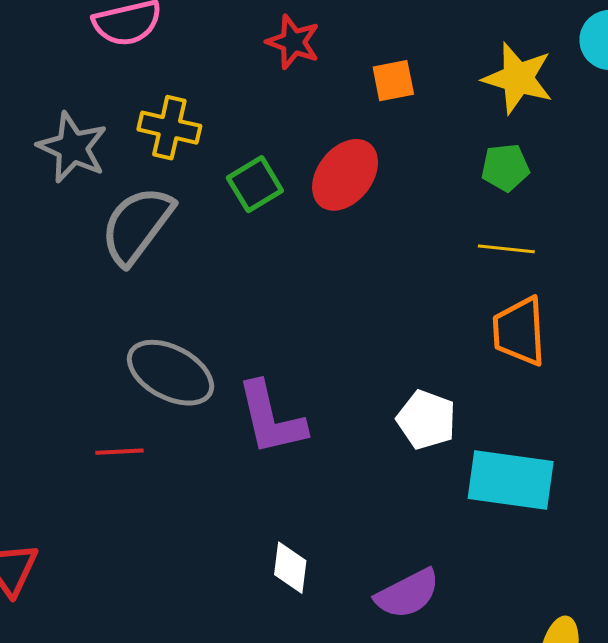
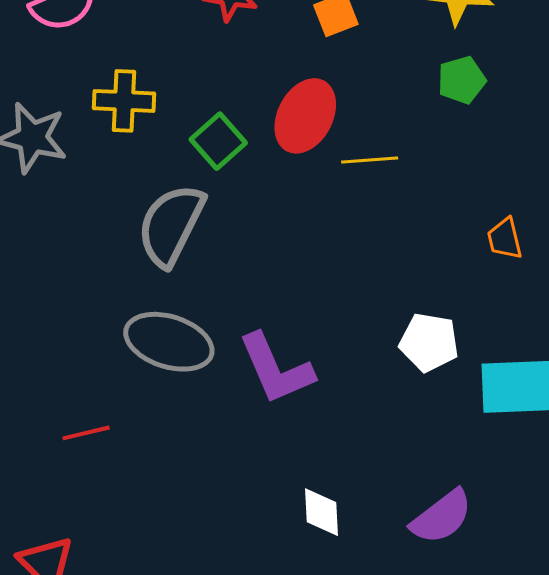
gray semicircle: (137, 225) -> (171, 225), moved
yellow line: (506, 249) -> (370, 160), moved
orange trapezoid: (519, 331) -> (505, 239), size x0.6
red line: (120, 452) -> (86, 433), moved

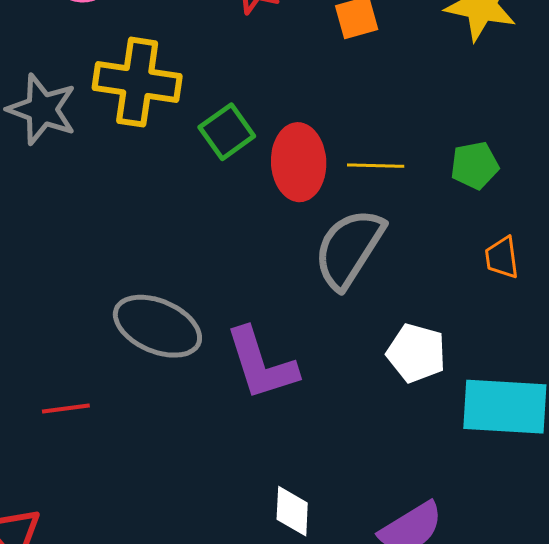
green pentagon: (462, 80) -> (475, 165), moved
yellow cross: (124, 101) -> (137, 82), size x1.4
red ellipse: (305, 116) -> (299, 162), moved, turned -36
gray semicircle: (171, 225) -> (349, 248), moved

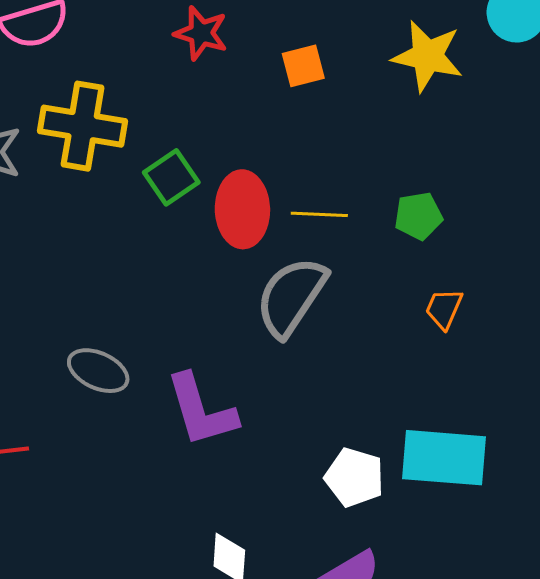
orange trapezoid: (502, 258) -> (444, 309), turned 30
gray ellipse: (157, 326) -> (98, 371), size x0.7
white pentagon: (416, 353) -> (354, 477), moved

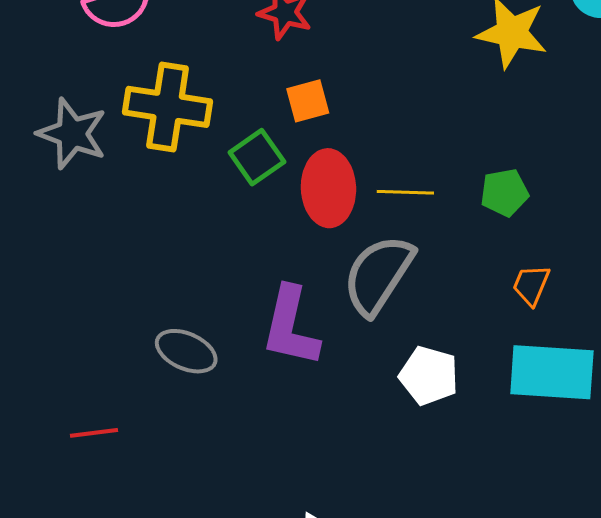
orange square: (303, 66) -> (308, 101), moved
purple L-shape: (201, 410) -> (291, 327), moved, turned 30
cyan rectangle: (444, 458) -> (552, 372), moved
white pentagon: (354, 477) -> (429, 376), moved

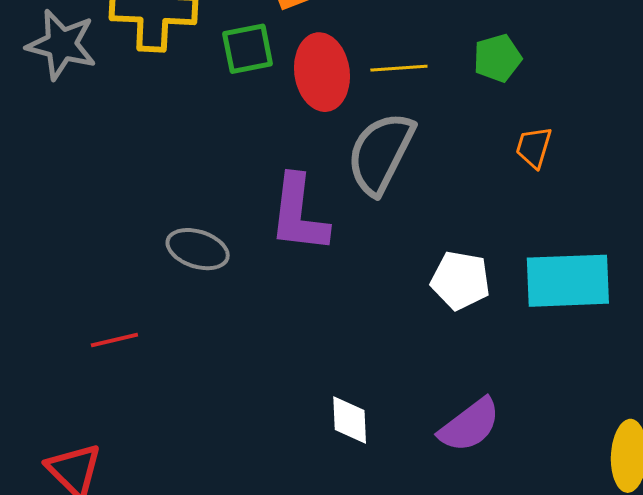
green square: (257, 157) -> (248, 49), turned 30
cyan rectangle: (552, 372) -> (568, 281), moved
white pentagon: (429, 376) -> (460, 280), moved

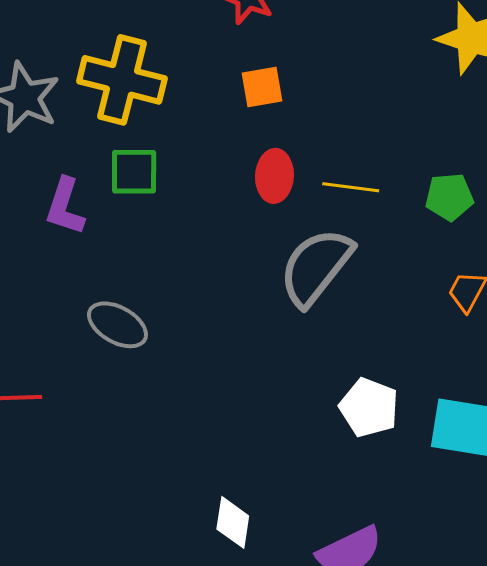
green square: (248, 49) -> (134, 172), moved
red ellipse: (322, 72) -> (274, 176), size x0.7
purple L-shape: (299, 214) -> (65, 206), moved, size x0.7

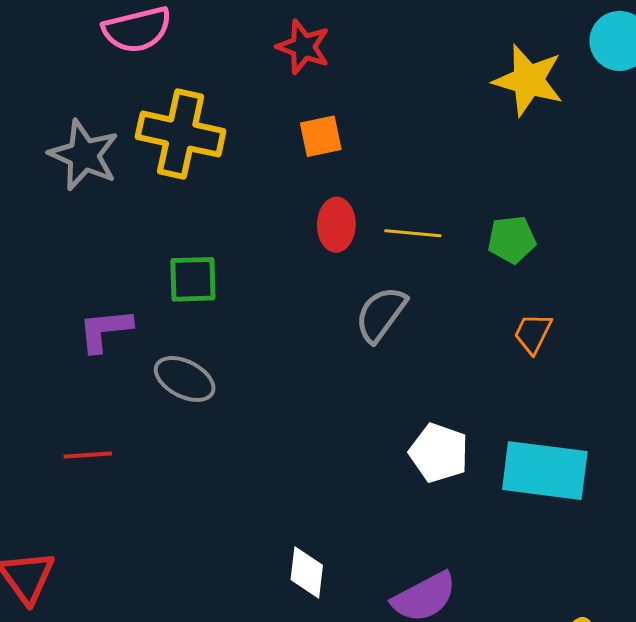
green square: (134, 172) -> (193, 279), moved
purple L-shape: (65, 206) -> (105, 330), moved, turned 68
gray semicircle: (316, 267) -> (381, 314), size x0.7

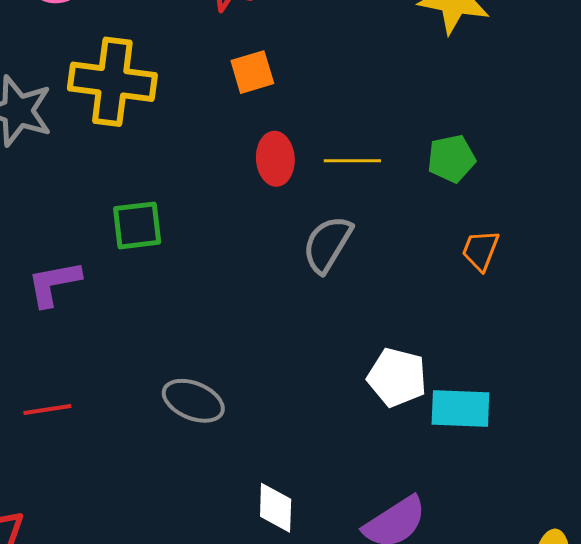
gray ellipse: (185, 379) -> (193, 401), moved
cyan rectangle: (545, 471) -> (460, 409), moved, size x0.7

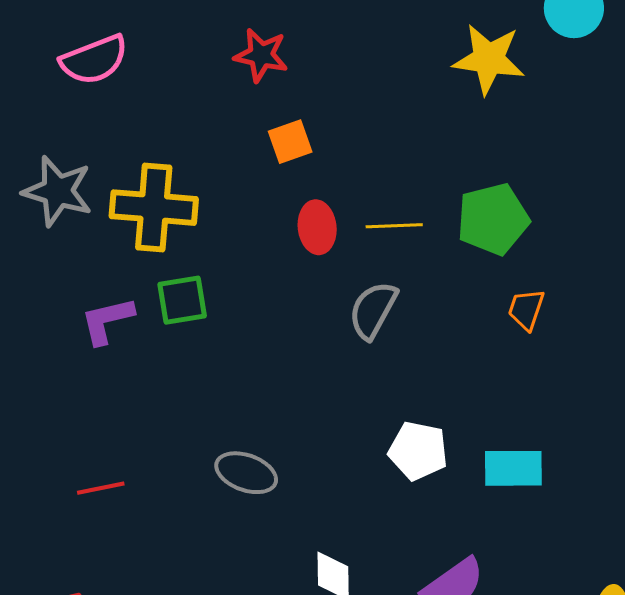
yellow cross: (112, 82) -> (154, 208), moved
green pentagon: (451, 159) -> (493, 219), size x1.5
purple L-shape: (54, 283) -> (107, 320), moved
white pentagon: (397, 377) -> (418, 451), moved

